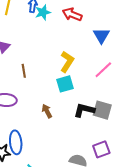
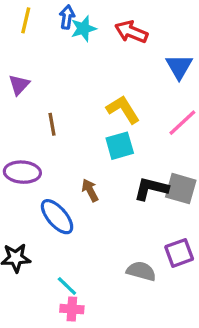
yellow L-shape: (67, 62) -> (123, 109), turned -65
blue ellipse: (16, 142) -> (57, 217), moved, turned -35

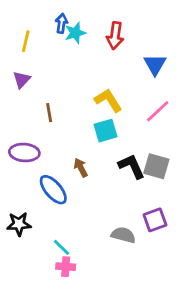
yellow line: (26, 20) -> (26, 41), moved
red arrow: (131, 32) -> (115, 36), turned -104
black L-shape: (151, 189) -> (132, 166), turned 52

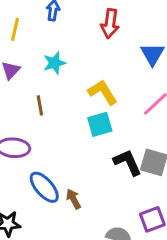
cyan star: (75, 33) -> (54, 63), moved
brown arrow: (81, 168) -> (73, 199), moved

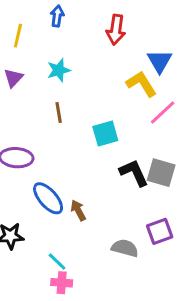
yellow L-shape: (103, 92) -> (141, 84), moved
brown line: (40, 105) -> (59, 112), moved

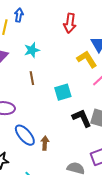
blue arrow: (57, 16) -> (19, 15), moved
brown arrow: (78, 210) -> (45, 143), turned 32

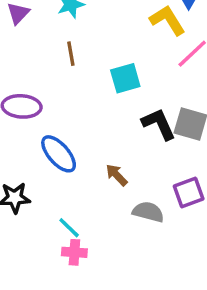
brown arrow: (45, 143) -> (117, 175), moved, turned -48

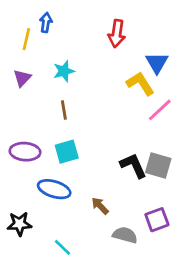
cyan square: (125, 78) -> (67, 152), moved
blue ellipse: (59, 154) -> (54, 189), turned -32

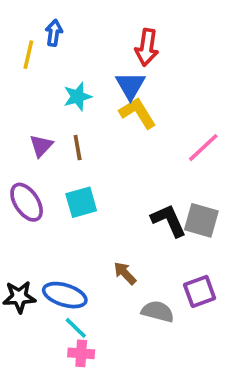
blue triangle: (157, 63) -> (130, 86), moved
purple triangle: (22, 78) -> (41, 146), moved
yellow L-shape: (140, 84) -> (138, 113), moved
purple ellipse: (25, 152) -> (27, 202), turned 52
blue ellipse: (54, 189) -> (65, 295), moved

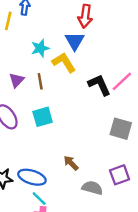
yellow L-shape: (138, 113) -> (64, 62), moved
black L-shape: (169, 220) -> (99, 85), moved

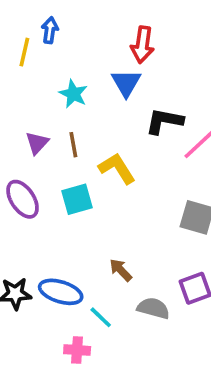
cyan star: (40, 48) -> (73, 94), turned -30
yellow L-shape: (64, 62) -> (117, 168), moved
black L-shape: (99, 85) -> (164, 121), moved, turned -55
cyan line: (39, 198) -> (101, 317), moved

